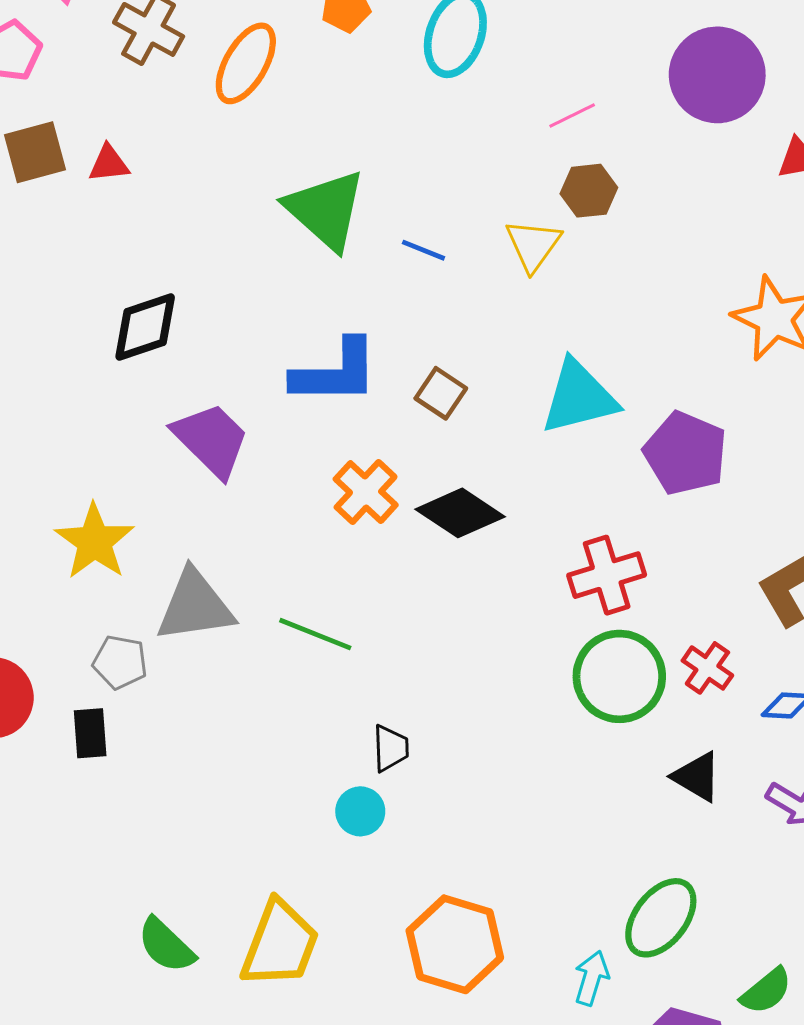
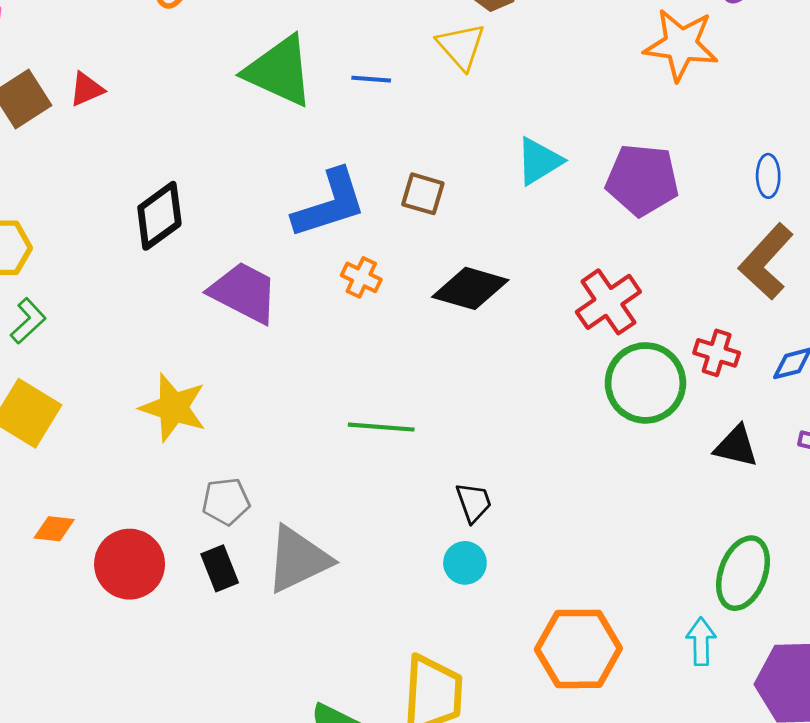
cyan triangle: (579, 397) -> (539, 161), size x0.7
orange cross: (366, 492) -> (361, 277), moved, size x0.7
gray triangle: (195, 606) -> (298, 559), moved

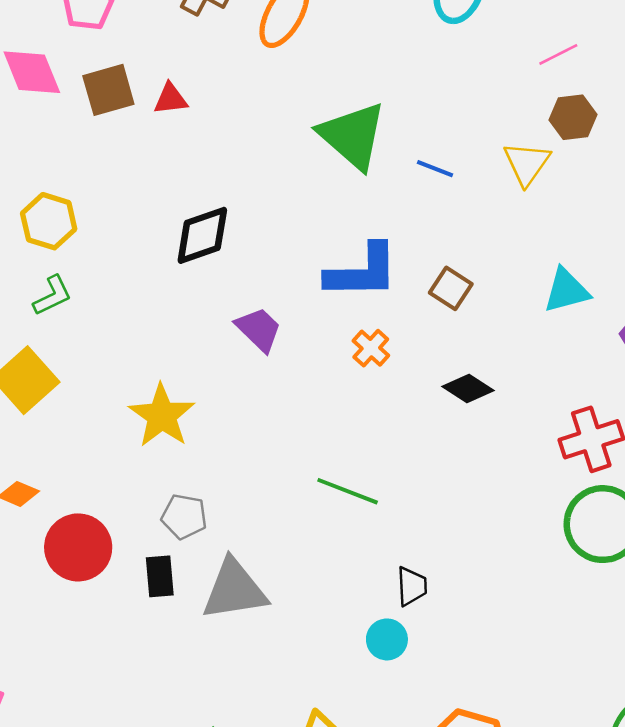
black diamond: (470, 288) -> (468, 388), size x0.7
purple trapezoid: (244, 292) -> (259, 329), size x0.7

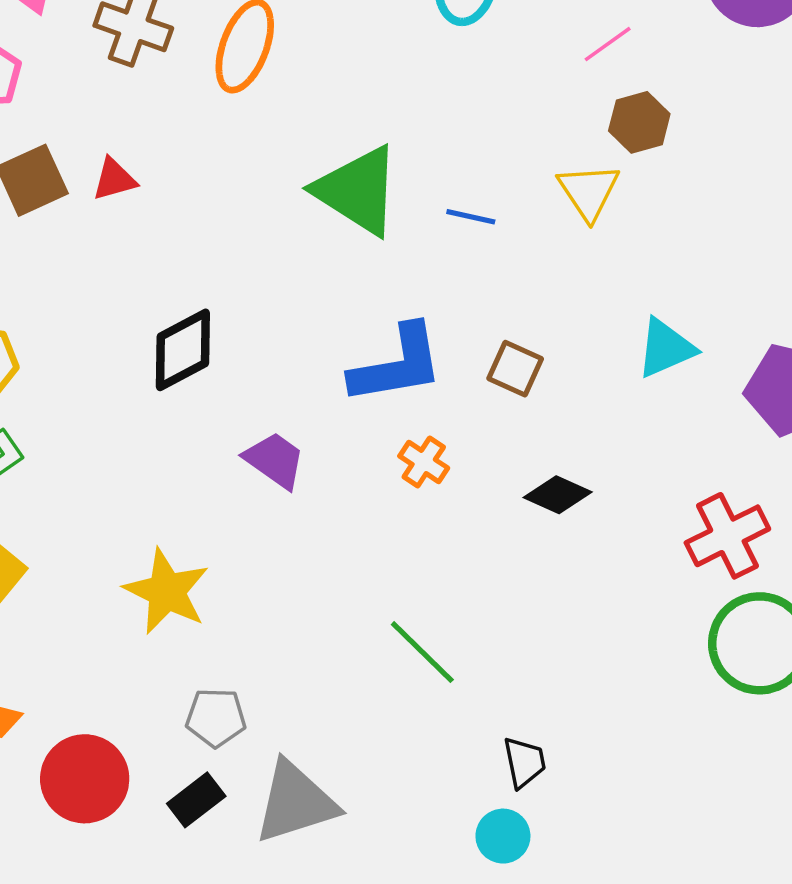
green line: (348, 491) -> (422, 652), turned 32
black rectangle: (160, 576) -> (196, 800), turned 66

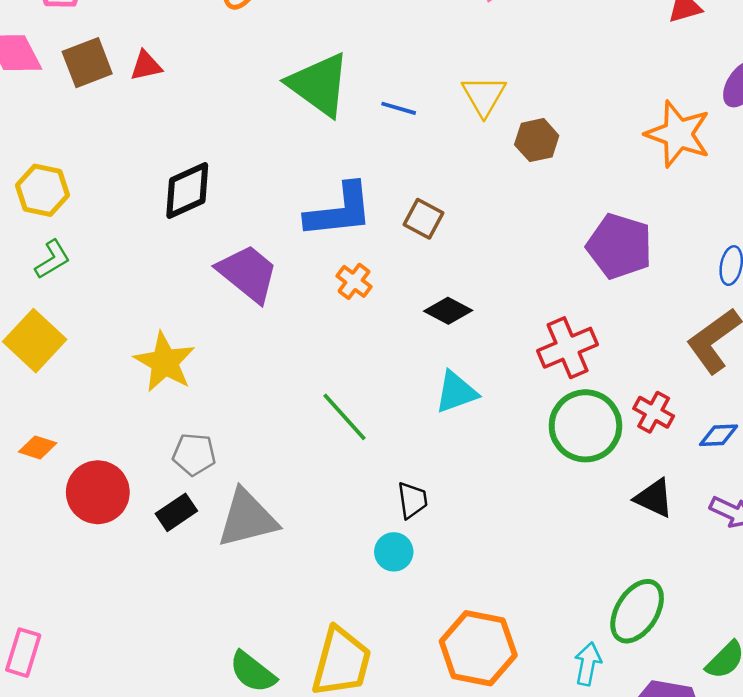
brown hexagon: (639, 122) -> (537, 140), moved
cyan triangle: (666, 348) -> (456, 392), moved
purple trapezoid: (275, 460) -> (248, 273), size x1.4

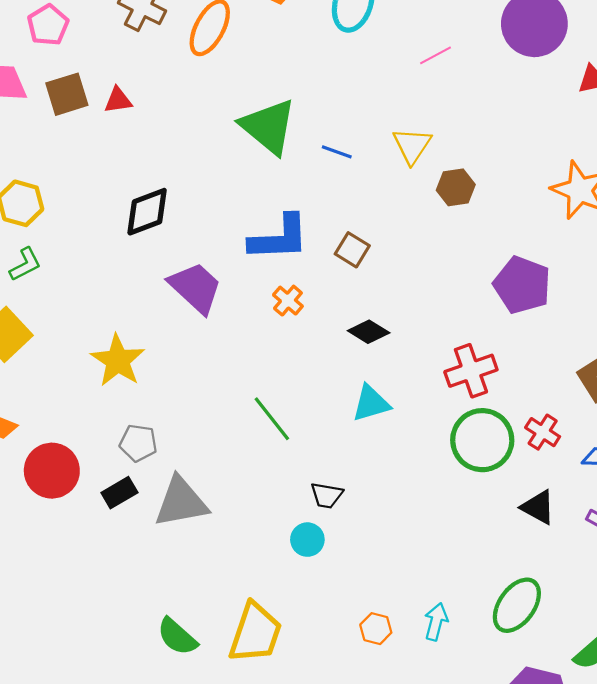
black trapezoid: (412, 500) -> (327, 495), turned 104
orange hexagon: (478, 648) -> (376, 629), size x0.5
cyan arrow: (588, 664) -> (436, 622), moved

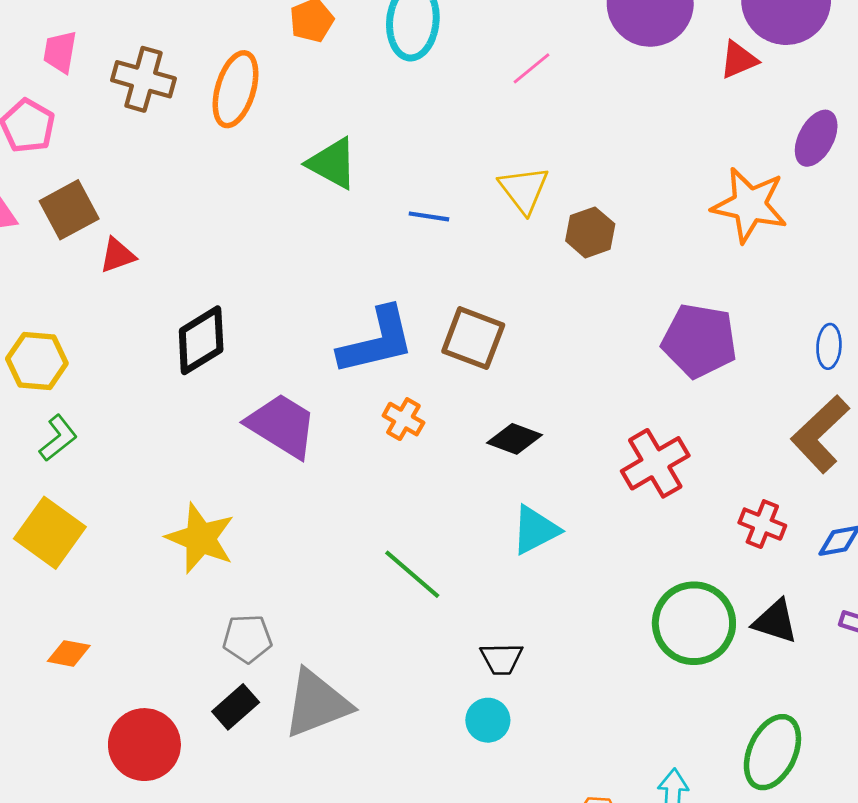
red triangle: (118, 100) -> (117, 255), moved
green triangle: (268, 127) -> (332, 163), moved, size x0.7
brown square: (352, 250) -> (473, 338), size x1.4
green circle: (482, 440) -> (694, 623), moved
red circle: (52, 471) -> (144, 745), moved

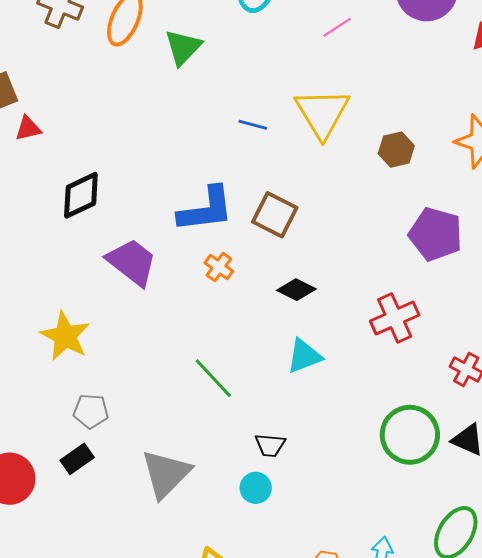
green triangle: (332, 163) -> (183, 47), moved, turned 39
yellow triangle: (524, 190) -> (322, 113), size x1.5
brown hexagon: (590, 232) -> (396, 150), moved
gray triangle: (317, 704) -> (166, 474), moved, turned -30

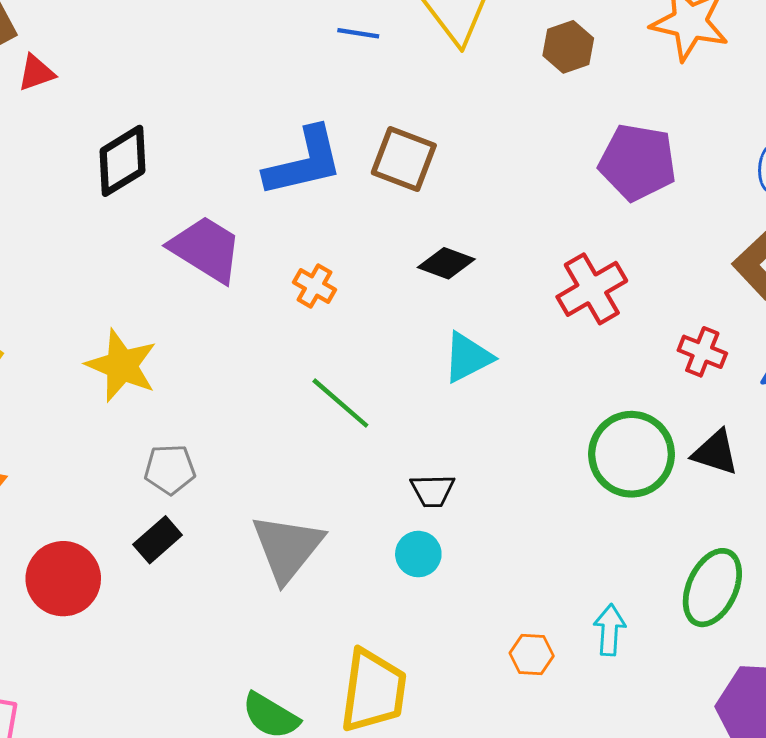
orange cross: (219, 267) -> (314, 286), moved

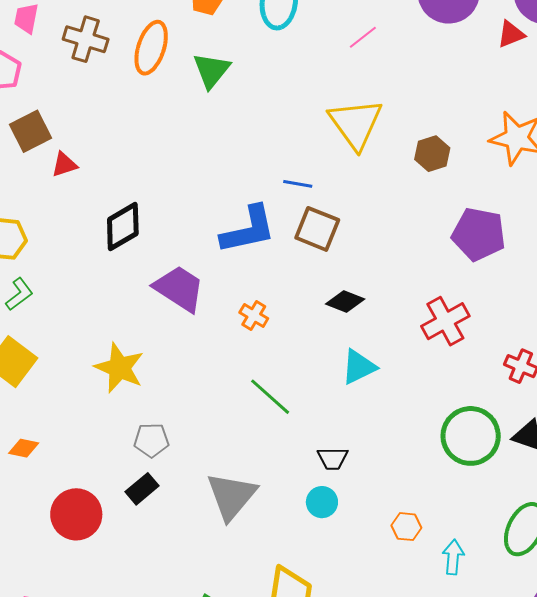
blue line: (358, 33) -> (298, 184), moved
orange hexagon: (532, 655) -> (406, 527), moved

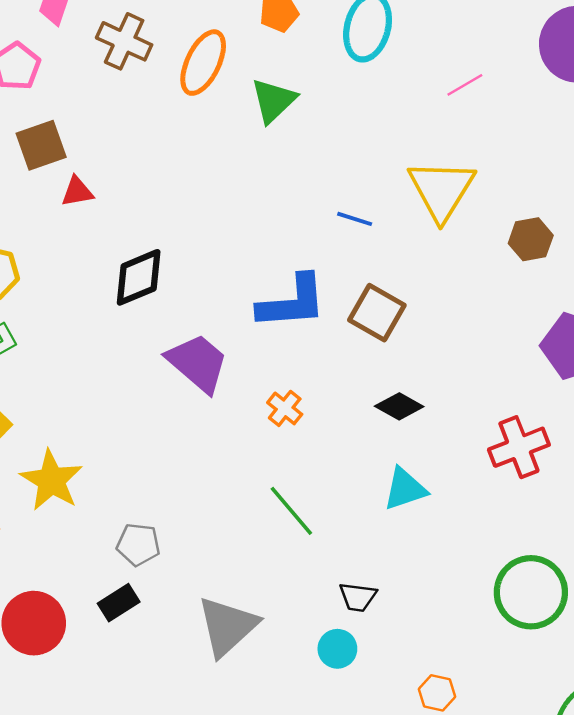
blue line: (298, 184) -> (355, 219), moved
yellow star: (119, 368) -> (51, 480), moved

